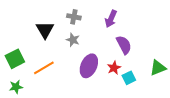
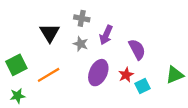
purple arrow: (111, 19) -> (106, 35), moved

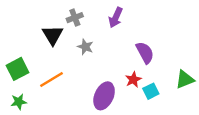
gray cross: (82, 18) -> (75, 18), moved, turned -32
purple arrow: (106, 35) -> (116, 18), moved
purple ellipse: (98, 73) -> (104, 96), moved

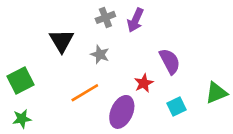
gray cross: (75, 18) -> (105, 17), moved
orange line: (51, 80) -> (85, 93), moved
red star: (133, 80) -> (144, 83), moved

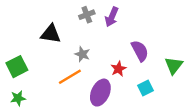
black triangle: (62, 41) -> (51, 34), turned -50
gray star: (100, 54) -> (82, 54), moved
green triangle: (216, 93) -> (174, 65), moved, turned -30

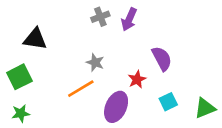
black triangle: (51, 34) -> (35, 39), moved
green triangle: (174, 65) -> (205, 108), moved, turned 30

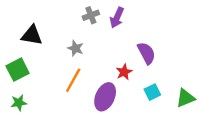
gray star: (95, 62) -> (76, 48), moved
orange line: (81, 89) -> (73, 80), turned -30

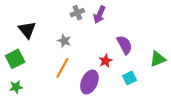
black triangle: (32, 35) -> (27, 30), turned 42
green triangle: (185, 98) -> (158, 59), moved

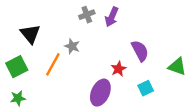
green triangle: (158, 59) -> (177, 67), turned 42
orange line: (62, 68) -> (53, 64), moved

